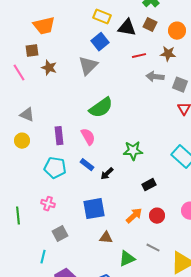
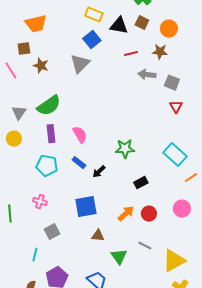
green semicircle: (101, 108) -> (49, 106), moved
gray triangle: (27, 115) -> (19, 113), turned 42
green triangle: (127, 259) -> (119, 257), turned -42

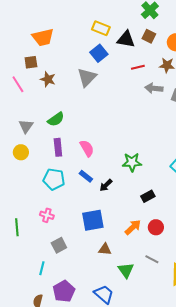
green semicircle: (49, 106) -> (56, 119), size x0.7

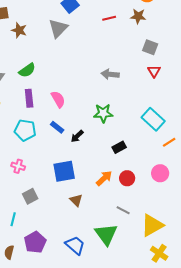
gray arrow: (154, 88) -> (110, 74), moved
brown triangle: (105, 249) -> (76, 200), turned 40
green triangle: (126, 270) -> (106, 234), moved, size x1.4

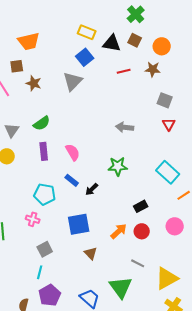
cyan pentagon: (25, 130) -> (45, 194), moved
black rectangle: (119, 147) -> (141, 206), moved
cyan line: (13, 219) -> (40, 272), moved

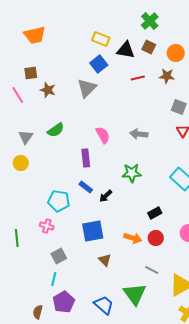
orange trapezoid: (29, 41) -> (35, 35), moved
purple rectangle: (44, 151) -> (86, 158), moved
pink semicircle: (73, 152) -> (103, 135), moved
orange arrow: (119, 231) -> (133, 238), turned 60

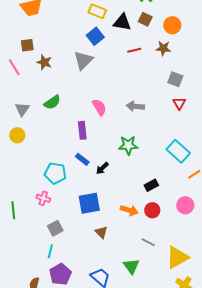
green triangle: (135, 294) -> (131, 266), size x0.7

